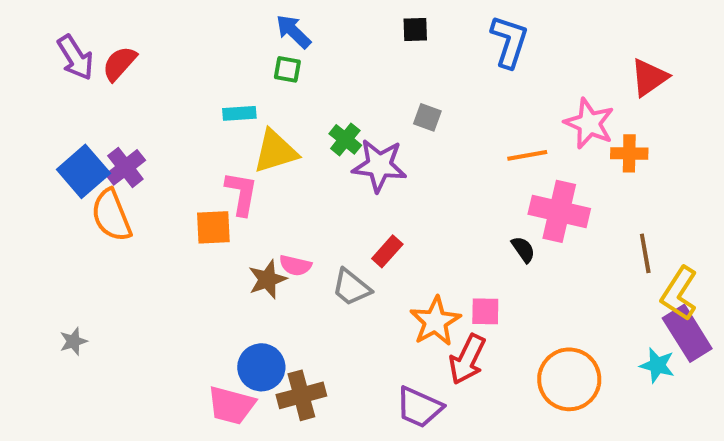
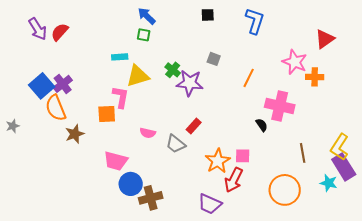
orange line: (527, 155) -> (249, 78), moved, turned -54
brown line: (645, 253) -> (303, 153), moved
brown star: (267, 279) -> (75, 134), moved
gray star: (73, 341) -> (13, 126), moved
pink trapezoid: (231, 405) -> (116, 161), moved

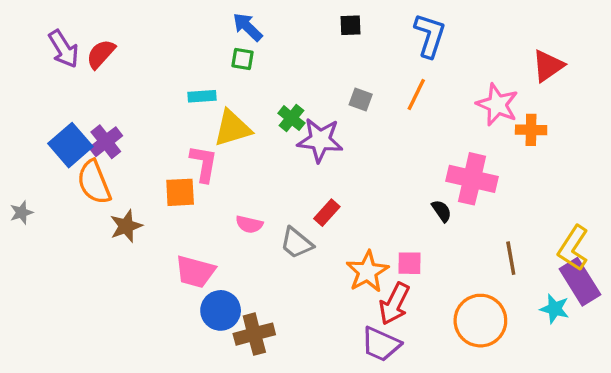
orange line: (249, 78) -> (416, 94), moved
purple trapezoid: (210, 204) -> (381, 344), moved

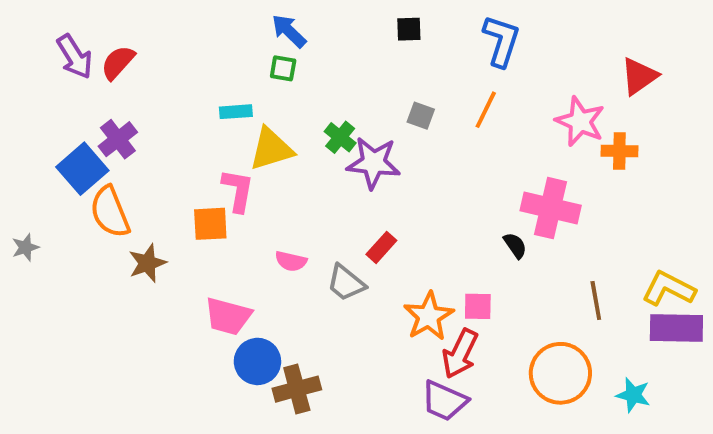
purple cross: (106, 142) -> (118, 139), moved
yellow L-shape: (573, 248) -> (669, 289), turned 84
purple rectangle: (580, 282) -> (676, 328), turned -57
cyan star: (555, 309) -> (633, 395), moved

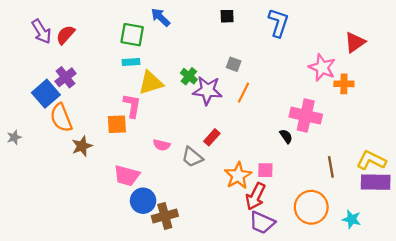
green square: (283, 68) -> (132, 35), moved, size x1.6
orange line: (486, 110) -> (243, 93), moved
purple trapezoid: (444, 401) -> (262, 223), moved

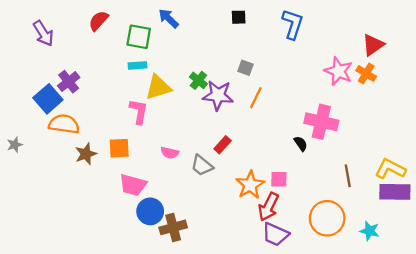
red semicircle: (66, 35) -> (98, 21), moved
orange cross: (344, 84) -> (366, 74), moved, turned 30
orange semicircle: (61, 118) -> (64, 124), turned 120
orange square: (117, 124) -> (119, 148), moved

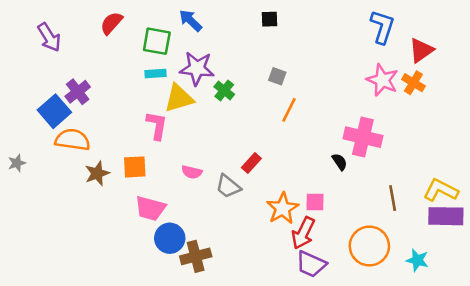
blue L-shape: (293, 24) -> (382, 27), moved
purple star: (218, 95) -> (197, 68), moved

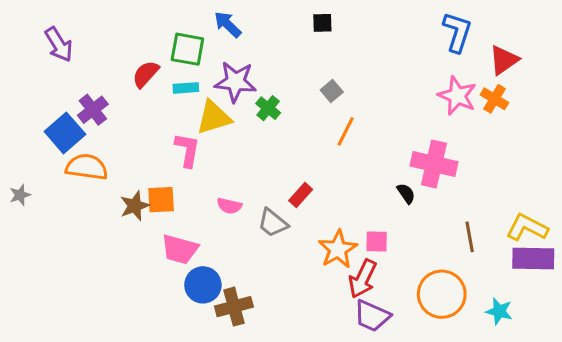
red semicircle: (111, 23) -> (146, 74), moved
gray square: (277, 76) -> (332, 91), turned 30
brown star: (97, 173) -> (135, 206), moved

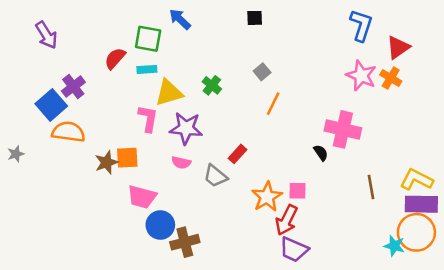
purple star: (236, 82) -> (186, 128), moved
orange circle: (442, 294) -> (416, 232), moved

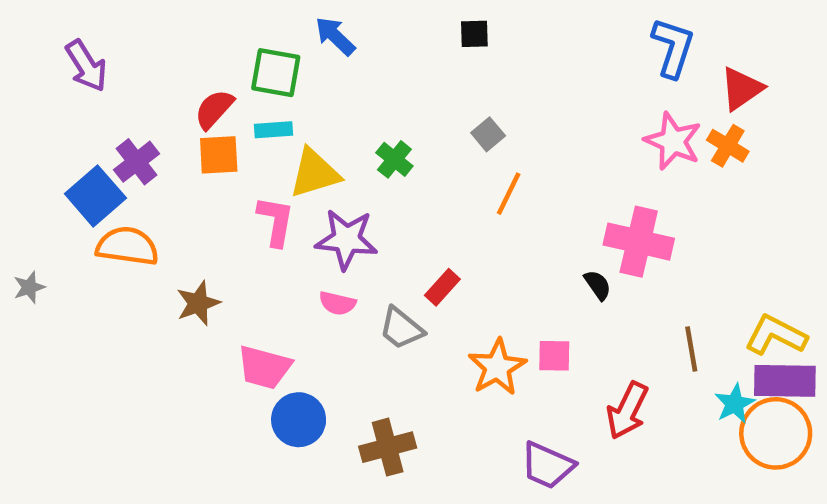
orange square: (127, 158) -> (219, 155), moved
red arrow: (287, 220) -> (627, 411), moved
brown cross: (185, 242) -> (388, 447), moved
cyan star: (394, 246) -> (735, 404), moved, turned 30

